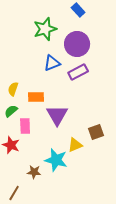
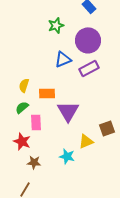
green star: (45, 29) -> (56, 25), size x0.7
cyan star: (56, 160) -> (67, 156), size x0.7
brown star: (34, 172) -> (34, 162), moved

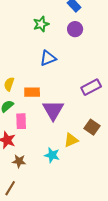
purple circle: (88, 40) -> (75, 29), moved, size x0.6
purple rectangle: (89, 68) -> (91, 87), moved
brown square: (107, 128) -> (92, 127), turned -35

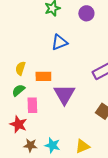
yellow triangle: (71, 140) -> (82, 146), moved
cyan star: (52, 155) -> (52, 145), moved

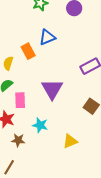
orange rectangle: (43, 76) -> (28, 51), moved, turned 63
cyan star: (52, 145) -> (40, 125), moved

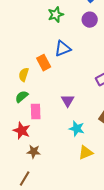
purple triangle: (52, 89) -> (68, 101), size x0.6
cyan star: (40, 125) -> (77, 129), moved

